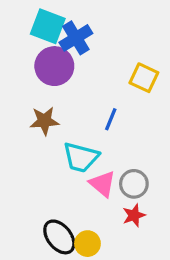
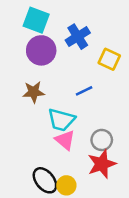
blue cross: (76, 38) -> (78, 37), moved
blue line: (111, 119) -> (84, 91), turned 42
pink triangle: (102, 184) -> (65, 140), moved
red star: (134, 215) -> (102, 164), size x1.6

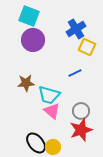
blue cross: (78, 37) -> (76, 29), moved
blue line: (84, 91) -> (75, 73), moved
brown star: (34, 92) -> (26, 83), moved

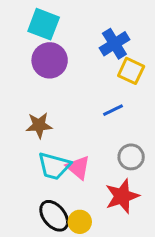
cyan trapezoid: (49, 95) -> (54, 166), moved
gray circle: (81, 111) -> (131, 157), moved

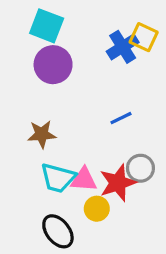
yellow square: (131, 71) -> (144, 37), moved
pink triangle: (78, 167) -> (84, 180), turned -36
red star: (122, 196) -> (118, 183), moved
yellow circle: (80, 222) -> (97, 209), moved

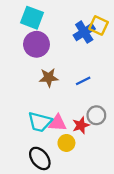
brown star: (42, 134) -> (49, 78), moved
red star: (118, 183) -> (81, 125), size x0.7

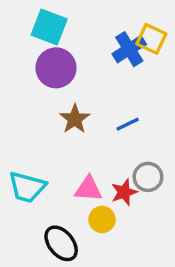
brown star: (49, 78) -> (75, 119), turned -30
cyan trapezoid: (40, 122) -> (27, 187), moved

